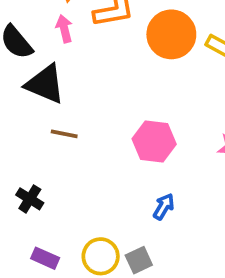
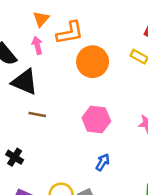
orange circle: (171, 34) -> (93, 62), moved

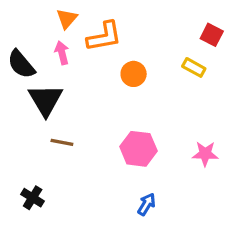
orange circle: (93, 62) -> (134, 74), size x0.6
black triangle: (25, 82) -> (46, 100), turned 36

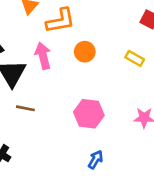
pink arrow: (62, 53) -> (43, 56), moved, size x1.4
yellow rectangle: (194, 67) -> (135, 58), moved

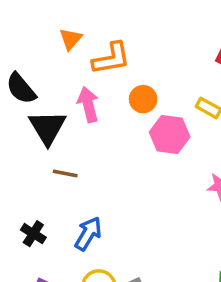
pink hexagon: (89, 114) -> (170, 135), moved
blue arrow: (96, 160) -> (88, 234), moved, size x1.4

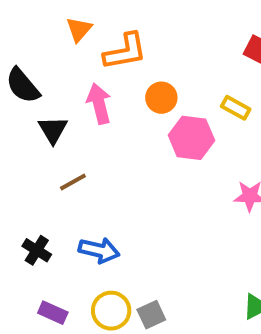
black triangle: (48, 127) -> (53, 130), size x0.7
brown line: (65, 173) -> (73, 182), turned -40
blue arrow: (88, 234) -> (99, 250), turned 72

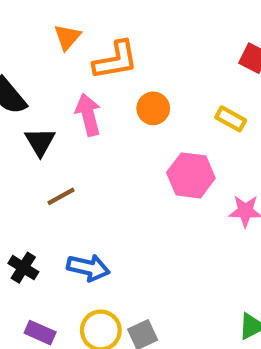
pink hexagon: (191, 138) -> (191, 175), moved

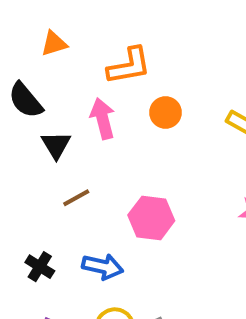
orange triangle: (67, 37) -> (54, 44), moved, turned 32
pink hexagon: (191, 175) -> (151, 218), moved

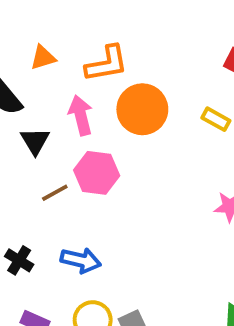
orange triangle: (54, 44) -> (43, 58), moved
orange circle: (166, 112) -> (142, 109), size x1.6
pink hexagon: (151, 218) -> (97, 173), moved

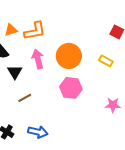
orange triangle: (43, 58) -> (11, 30), moved
orange L-shape: (107, 64) -> (35, 31), moved
pink hexagon: (97, 173) -> (71, 88), moved

